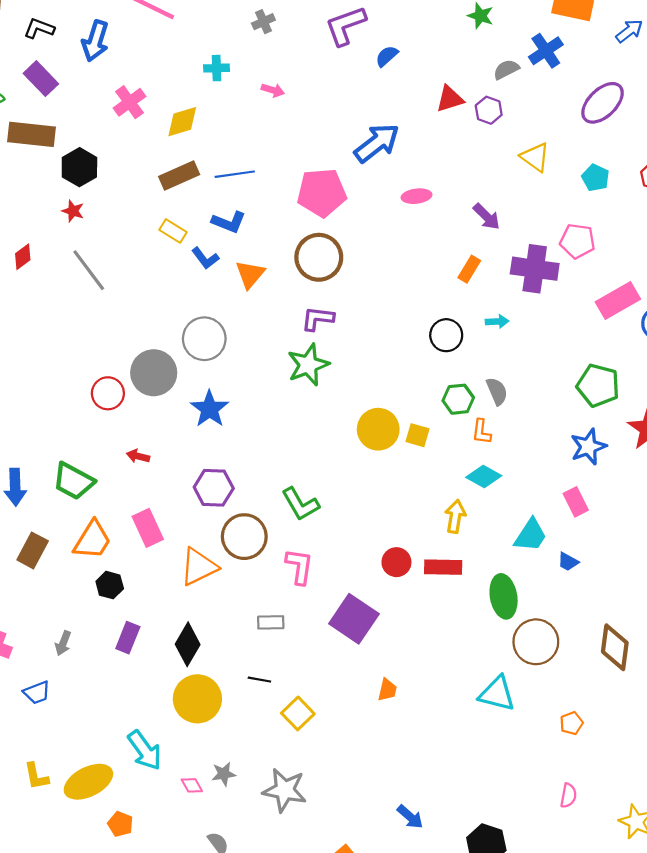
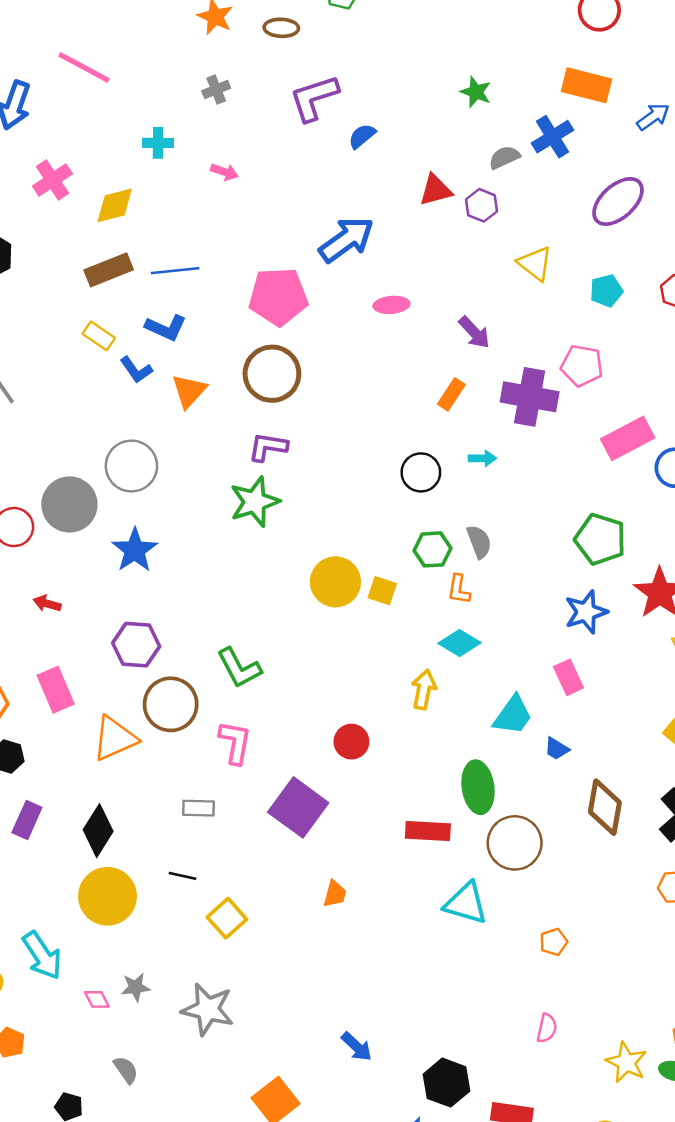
cyan pentagon: (596, 178) -> (606, 291), turned 30
red rectangle: (443, 567) -> (428, 831), moved
brown diamond: (615, 647) -> (605, 807), moved

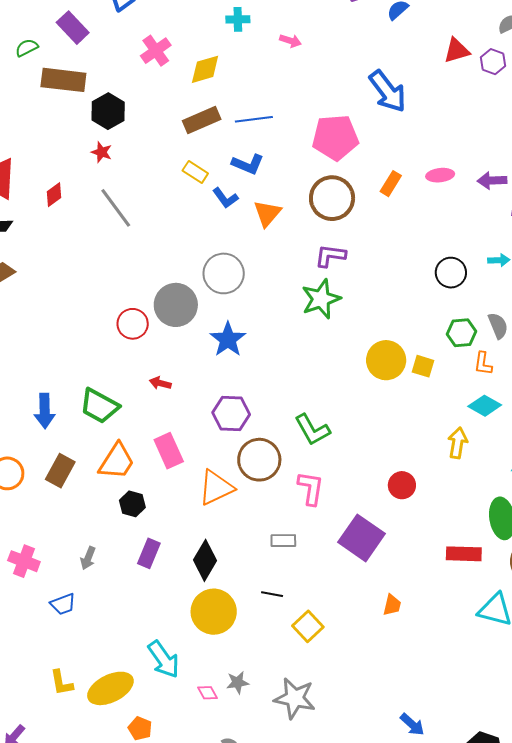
blue arrow: (346, 240) -> (388, 91), turned 90
pink ellipse: (391, 305) -> (440, 175), moved
purple arrow: (474, 332) -> (492, 180), moved, turned 132
orange rectangle: (451, 394) -> (391, 184), moved

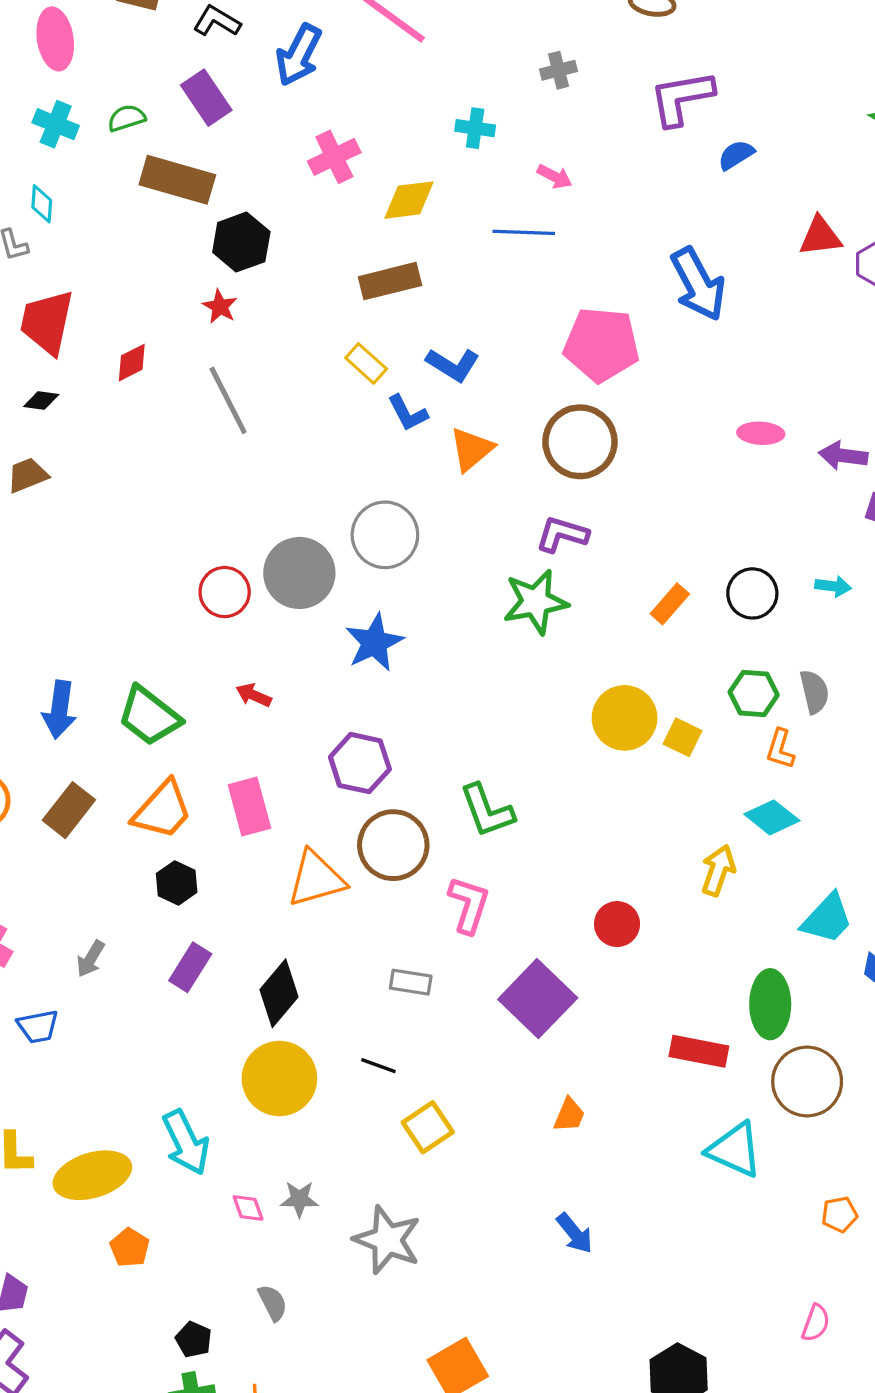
blue line: (254, 119) -> (524, 232), moved
orange rectangle: (391, 184) -> (670, 604), moved
blue arrow: (412, 725) -> (575, 1233), moved

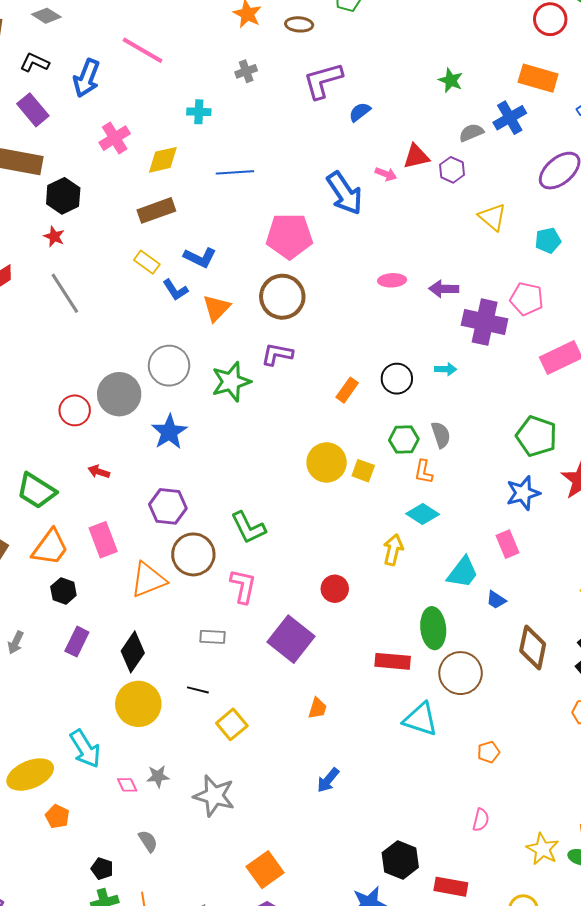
pink arrow: (555, 177) -> (386, 174), moved
green star: (536, 602) -> (231, 382), moved
blue arrow: (575, 1233) -> (328, 780), turned 84

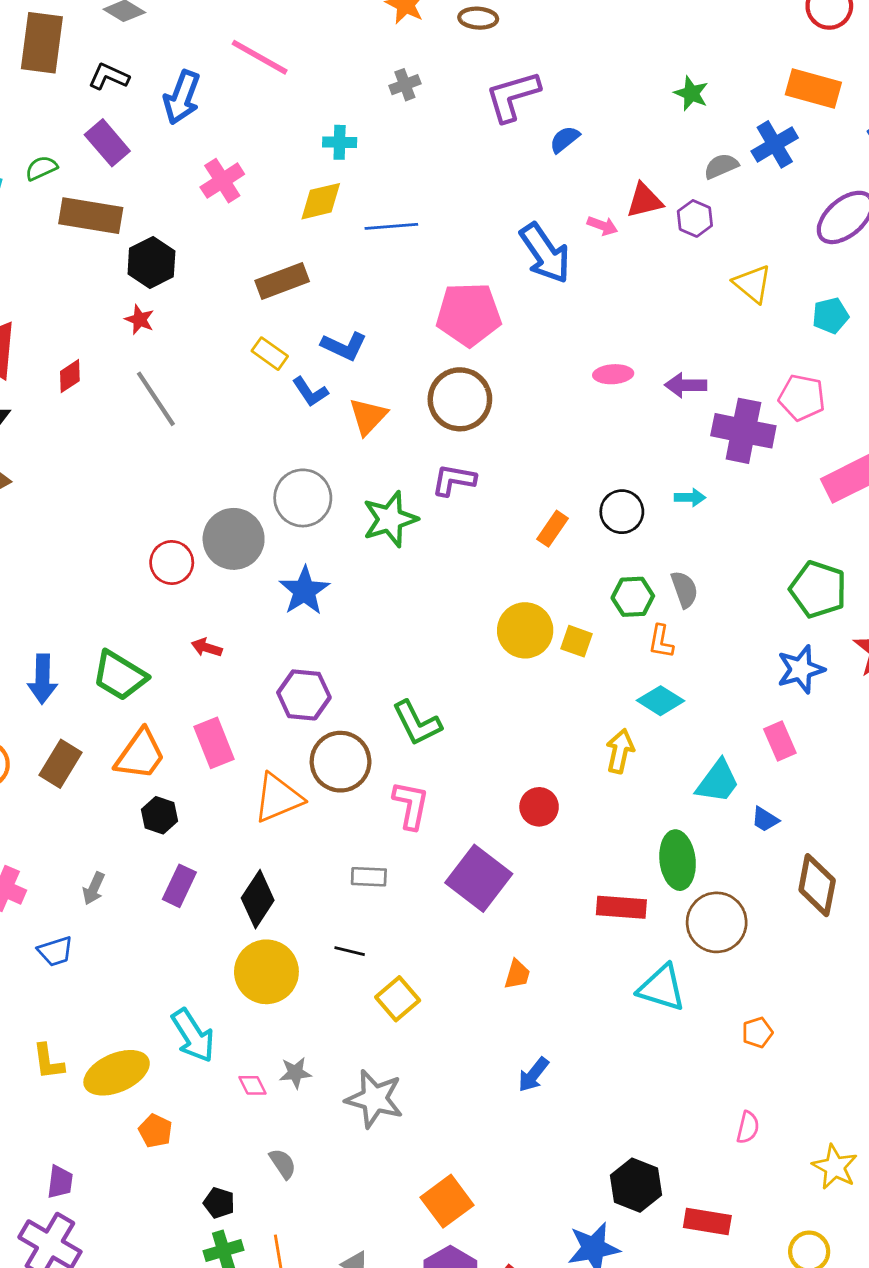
yellow diamond: (163, 160) -> (321, 201), moved

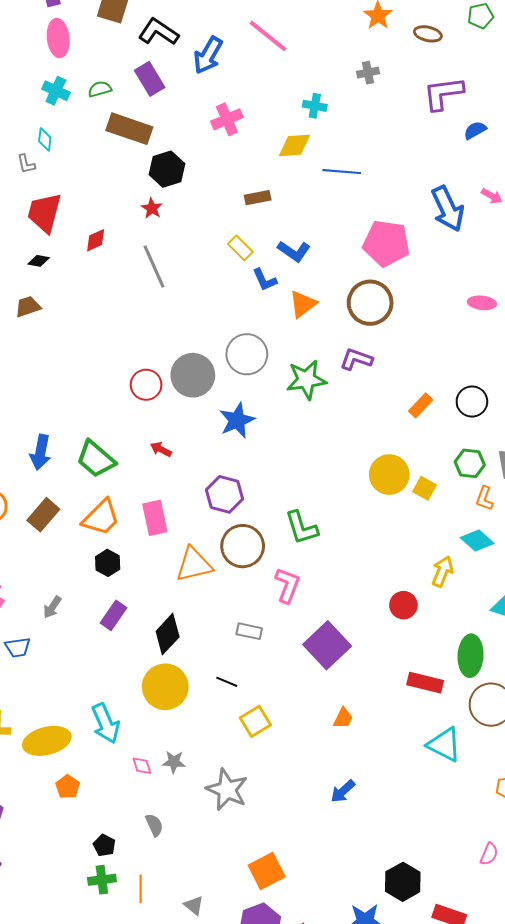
black L-shape: (109, 77) -> (159, 32), size x1.4
brown rectangle: (282, 281) -> (258, 198), size x0.7
red circle: (539, 807) -> (403, 605), moved

